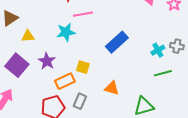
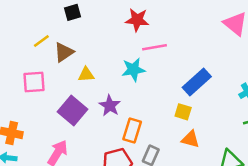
yellow square: (83, 67) -> (183, 112), moved
orange rectangle: (65, 81) -> (132, 130), turned -48

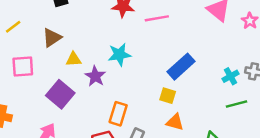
yellow line: (41, 41) -> (13, 27), moved
pink line: (155, 47) -> (157, 18), moved
purple star: (110, 106) -> (95, 76), moved

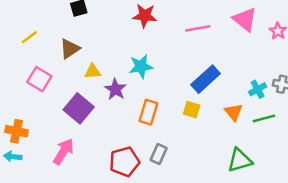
pink line: (157, 18) -> (198, 28), moved
pink square: (23, 67) -> (39, 79), turned 35
orange rectangle: (118, 114) -> (148, 112), moved
orange triangle: (175, 122) -> (233, 112), moved, turned 36

